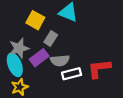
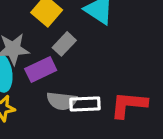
gray semicircle: (60, 61) -> (62, 101), moved

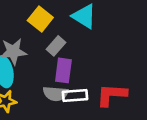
purple rectangle: (41, 69) -> (63, 70), moved, turned -55

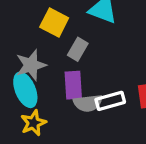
purple rectangle: (63, 70) -> (73, 85), moved

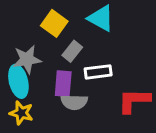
white rectangle: (110, 101) -> (98, 72), moved
yellow star: (33, 123) -> (21, 113), turned 30

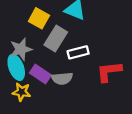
gray rectangle: (72, 51) -> (56, 39), size x1.5
purple rectangle: (63, 84) -> (40, 74), moved, turned -54

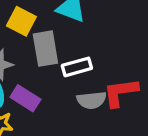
gray rectangle: (56, 39) -> (45, 49), turned -40
gray semicircle: (62, 78) -> (92, 100), moved

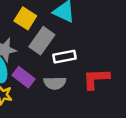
gray rectangle: (45, 49) -> (42, 41), turned 40
gray semicircle: (92, 100) -> (55, 83), moved

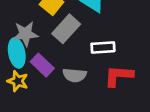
white rectangle: (65, 57) -> (103, 47), moved

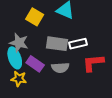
gray rectangle: (66, 29) -> (57, 44), moved, turned 65
gray star: (25, 34) -> (19, 43), turned 30

